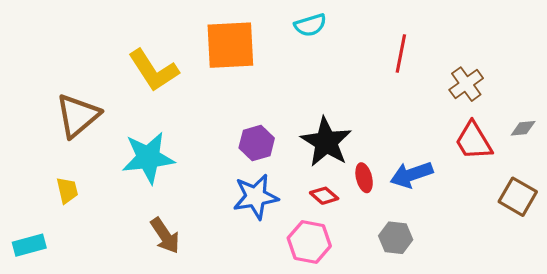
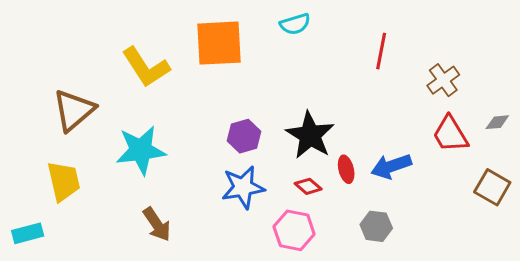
yellow trapezoid: (67, 190) -> (64, 181), size x1.6

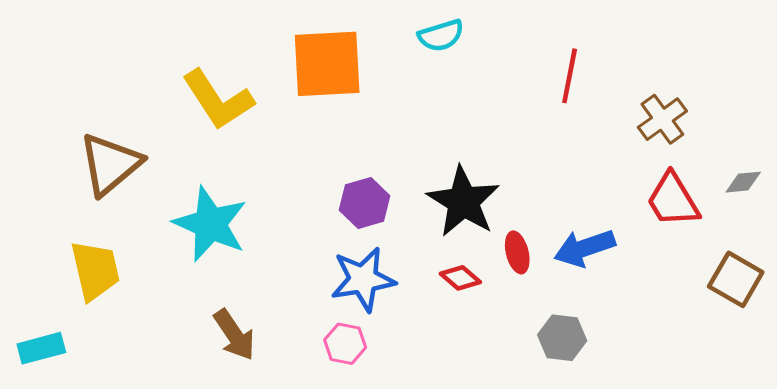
cyan star: (141, 150) -> (210, 224), turned 30
pink hexagon: (294, 230) -> (345, 344), moved, size x0.7

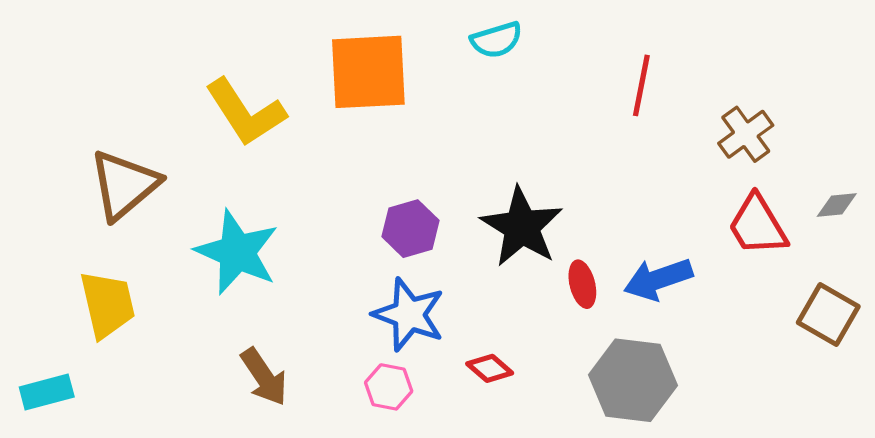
red diamond: (460, 278) -> (490, 368), moved
blue star: (363, 279) -> (409, 315), turned 30
gray hexagon: (562, 338) -> (633, 380), size x1.6

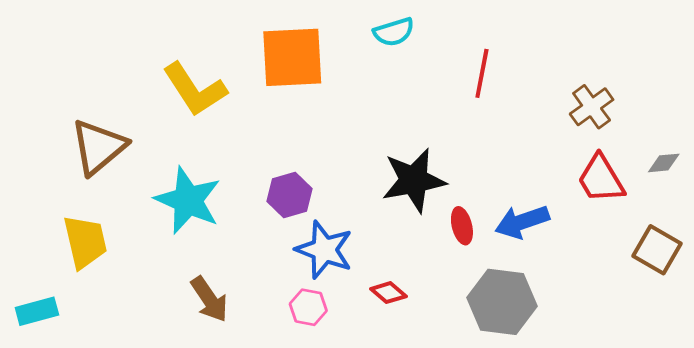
red line: (641, 85) -> (482, 73), moved
black star: (522, 227) -> (414, 180), turned 30
purple hexagon: (411, 229) -> (290, 195), moved

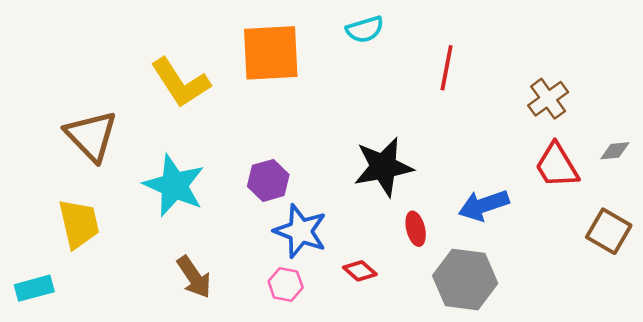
brown triangle: (98, 147) -> (91, 136), turned -34
red ellipse: (462, 226) -> (416, 229), moved

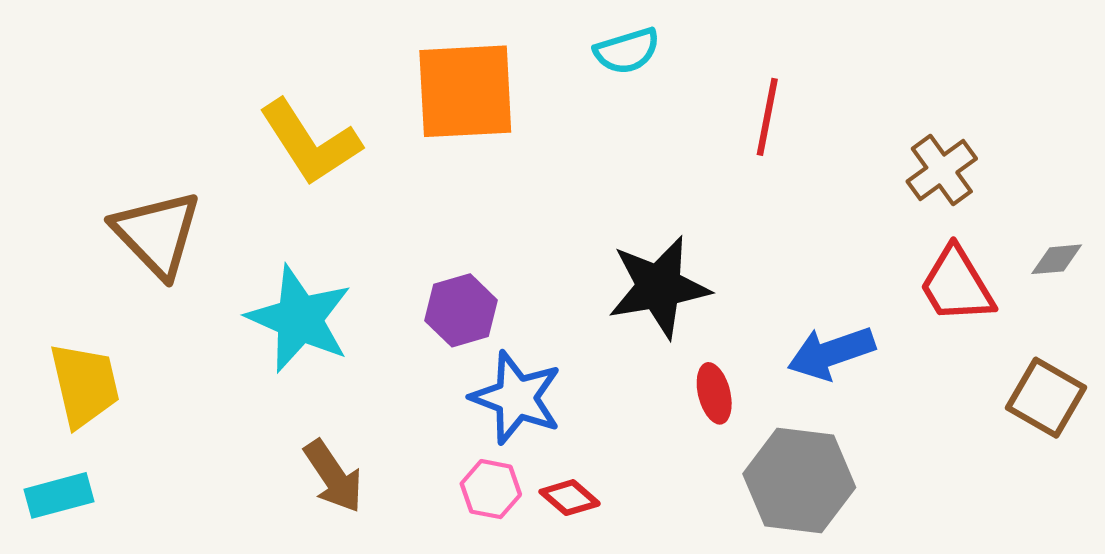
yellow trapezoid: (79, 224) -> (85, 385), moved
red diamond: (360, 271) -> (570, 498), moved

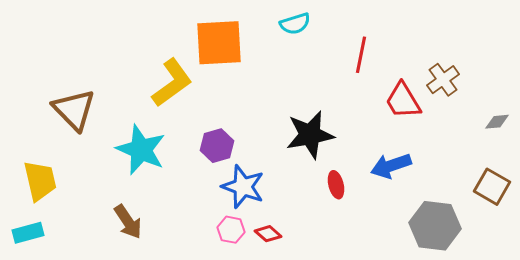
yellow L-shape: (310, 142) -> (172, 83), moved, turned -93
red trapezoid: (957, 285) -> (403, 101), moved
brown arrow: (333, 476) -> (128, 222), moved
gray hexagon: (799, 481) -> (435, 226), moved

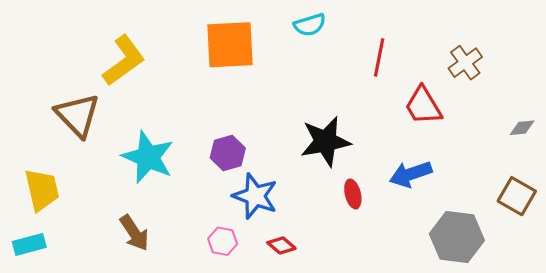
brown cross: (443, 80) -> (465, 63), moved
yellow L-shape: (172, 83) -> (124, 61), moved
pink hexagon: (231, 230) -> (223, 241), moved

